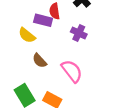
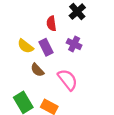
purple rectangle: (43, 20) -> (46, 47), moved, turned 49

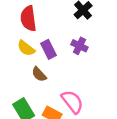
red semicircle: (51, 23) -> (28, 19), moved, size x1.5
pink semicircle: (68, 80) -> (72, 102), moved

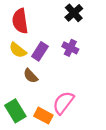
purple rectangle: (49, 49) -> (40, 51), turned 60
pink semicircle: (72, 102) -> (63, 103), turned -105

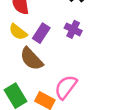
brown semicircle: (31, 76) -> (31, 59), size x1.5

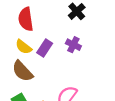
brown semicircle: (31, 59) -> (22, 71), moved

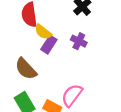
yellow semicircle: (24, 47) -> (43, 32), moved

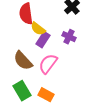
pink semicircle: (72, 95) -> (48, 64), moved

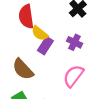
pink semicircle: (48, 64) -> (73, 76), moved

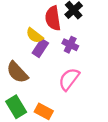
red semicircle: (26, 17) -> (53, 18), moved

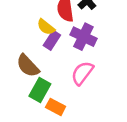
purple cross: (70, 45) -> (83, 37), size x1.5
green rectangle: (16, 107) -> (40, 90), moved, turned 60

